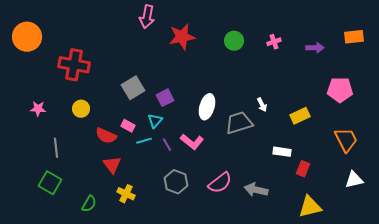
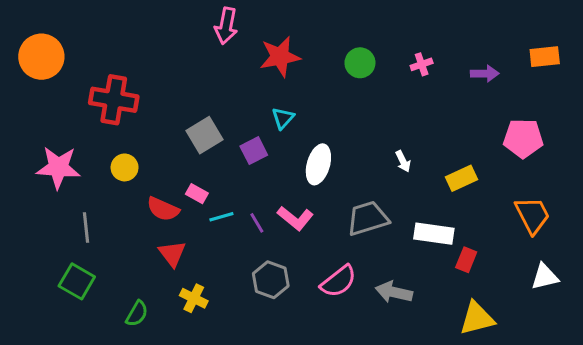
pink star: (38, 109) -> (58, 167), size x1.8
cyan triangle: (155, 121) -> (283, 118), moved
gray trapezoid: (239, 123) -> (368, 218), moved
white rectangle: (282, 152) -> (434, 234), size x1.4

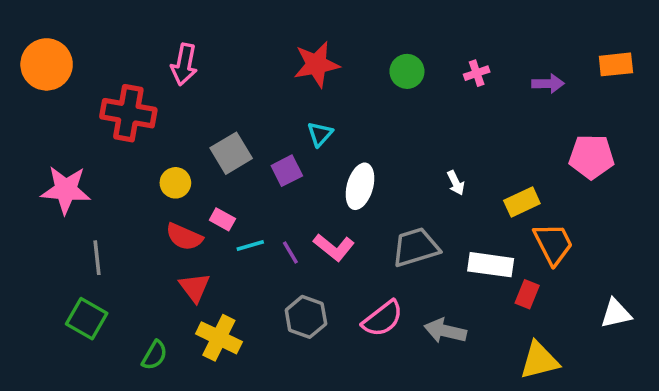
pink arrow: (226, 26) -> (184, 64), moved
yellow circle: (125, 167) -> (175, 183), moved
orange trapezoid: (532, 215) -> (553, 244), moved
yellow cross: (194, 298) -> (219, 338), size x1.4

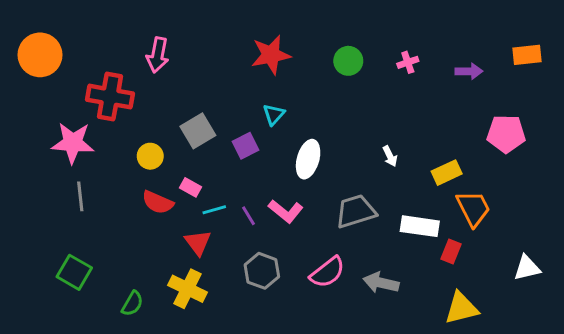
pink star: (66, 190) -> (73, 143), moved
gray line: (97, 258) -> (80, 196), moved
red triangle: (195, 287) -> (198, 243), moved

